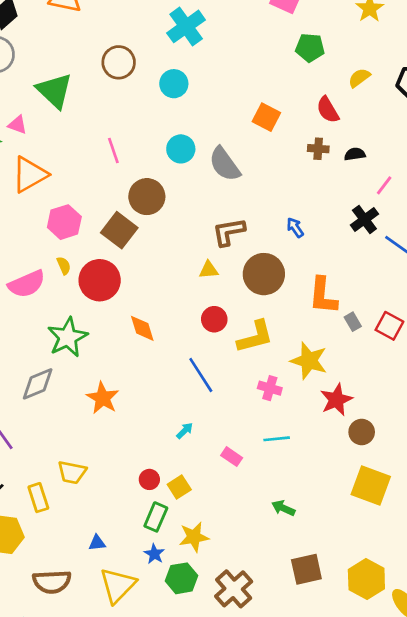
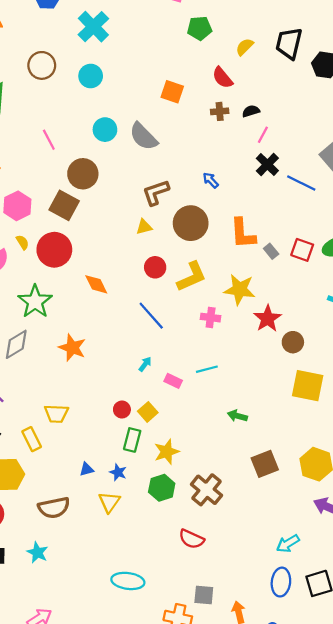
pink line: (384, 185) -> (263, 135), moved
cyan line: (277, 439) -> (207, 369), moved
pink rectangle: (232, 457) -> (173, 381), moved
blue star: (154, 554) -> (118, 472), moved
yellow triangle: (118, 585) -> (109, 502), size x0.7

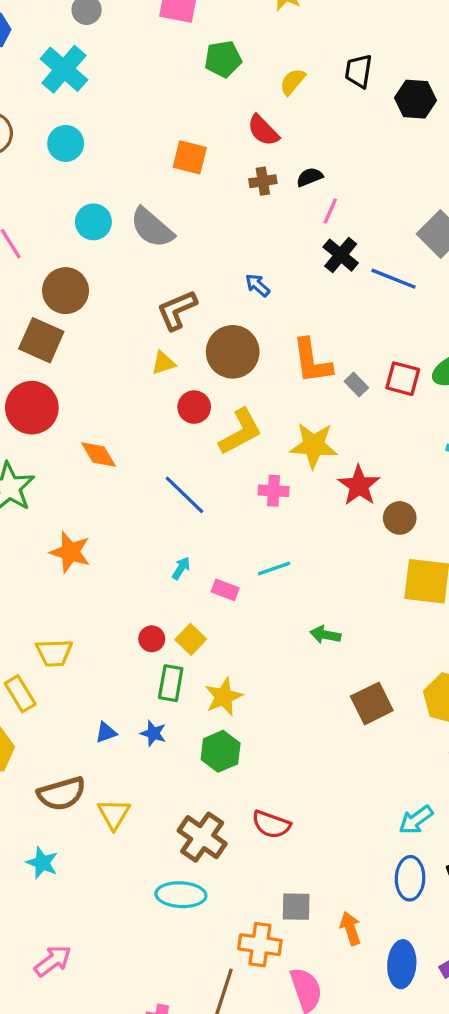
black trapezoid: (289, 43) -> (359, 71), size x0.7
red circle: (155, 267) -> (194, 407), moved
brown cross: (207, 490) -> (202, 837), moved
yellow triangle: (109, 502) -> (114, 814), moved

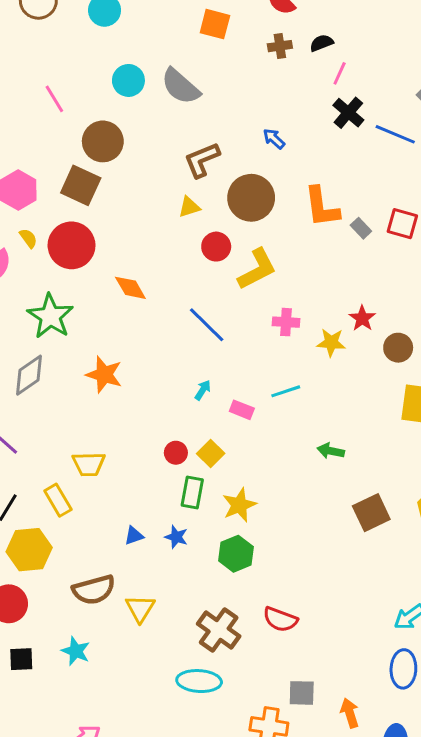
yellow star: (314, 445) -> (331, 342), moved, size x0.7
red star: (359, 486) -> (362, 318), size x0.7

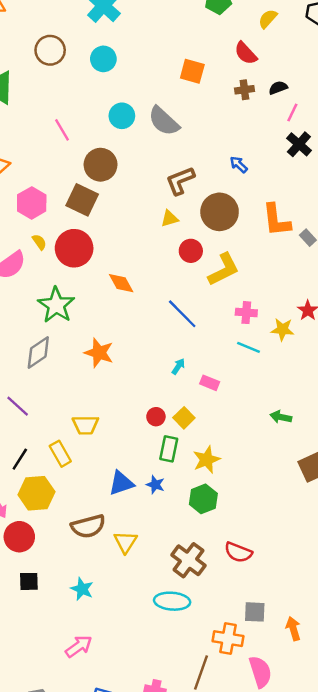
cyan line: (286, 391) -> (249, 347), moved, turned 40
blue triangle: (134, 536) -> (121, 483), size x1.6
cyan star: (76, 651) -> (82, 589), moved

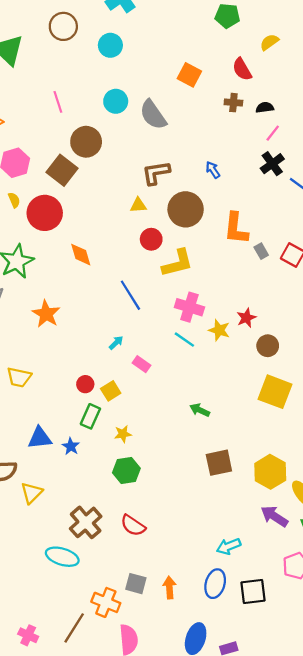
pink cross: (246, 313) -> (189, 307), size x1.4
yellow star: (207, 460) -> (123, 434), size x0.7
green hexagon: (203, 499) -> (126, 471), moved
orange arrow: (293, 629) -> (169, 588), moved

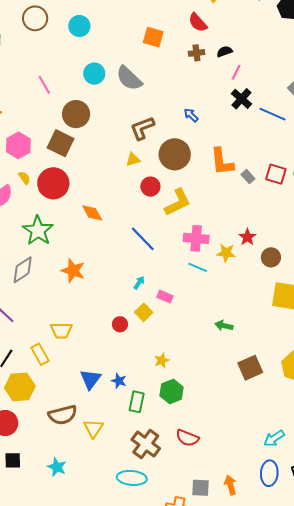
yellow square: (111, 391) -> (144, 312), moved
green rectangle: (90, 416) -> (137, 402), moved
blue triangle: (40, 438) -> (90, 379), turned -35

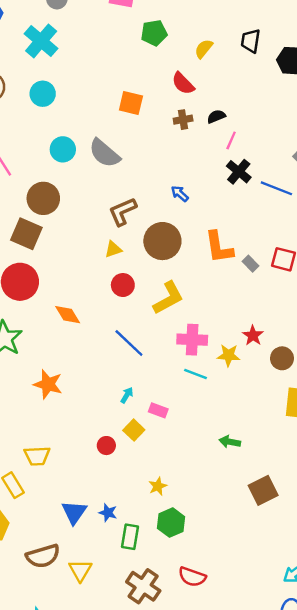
red circle: (150, 187) -> (123, 285), moved

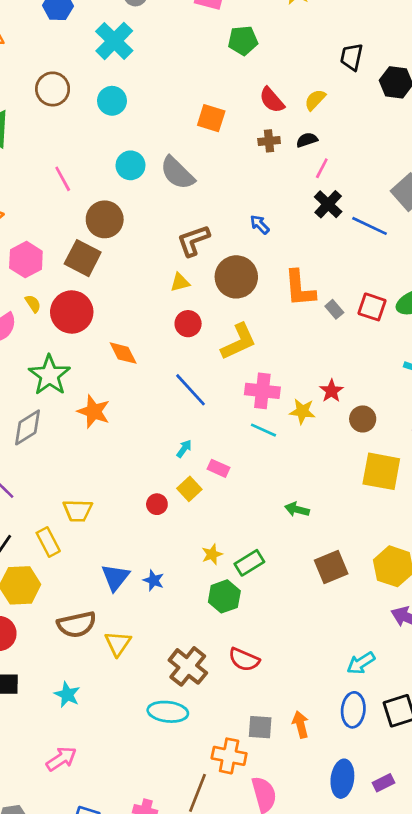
yellow semicircle: (204, 49) -> (315, 100), moved
orange star: (48, 384) -> (94, 411), moved
green rectangle: (130, 537) -> (249, 563), moved, turned 45

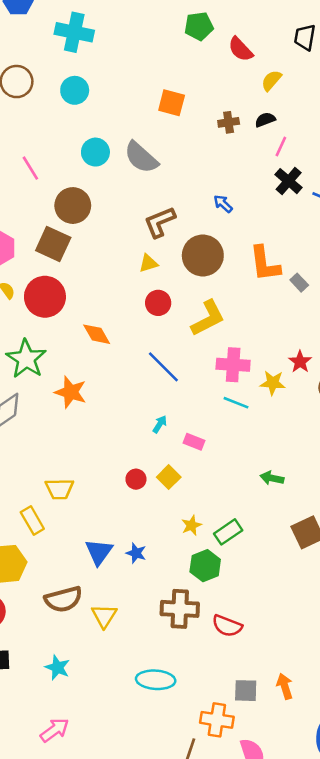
cyan cross: (114, 41) -> (74, 32), turned -30
red semicircle: (272, 100) -> (240, 49), moved
yellow square: (189, 489) -> (169, 477), moved
brown cross: (188, 666) -> (180, 609), moved, turned -33

